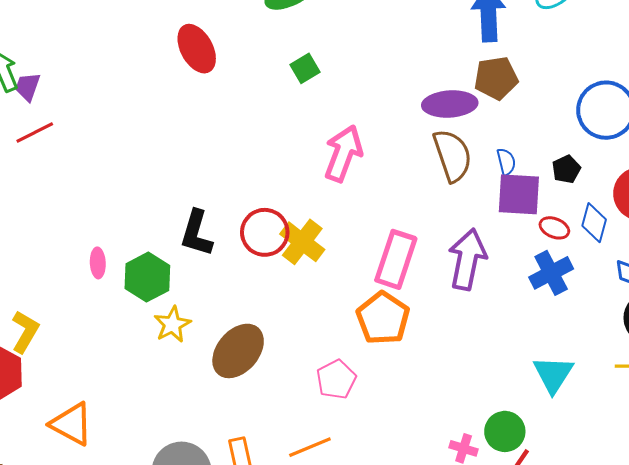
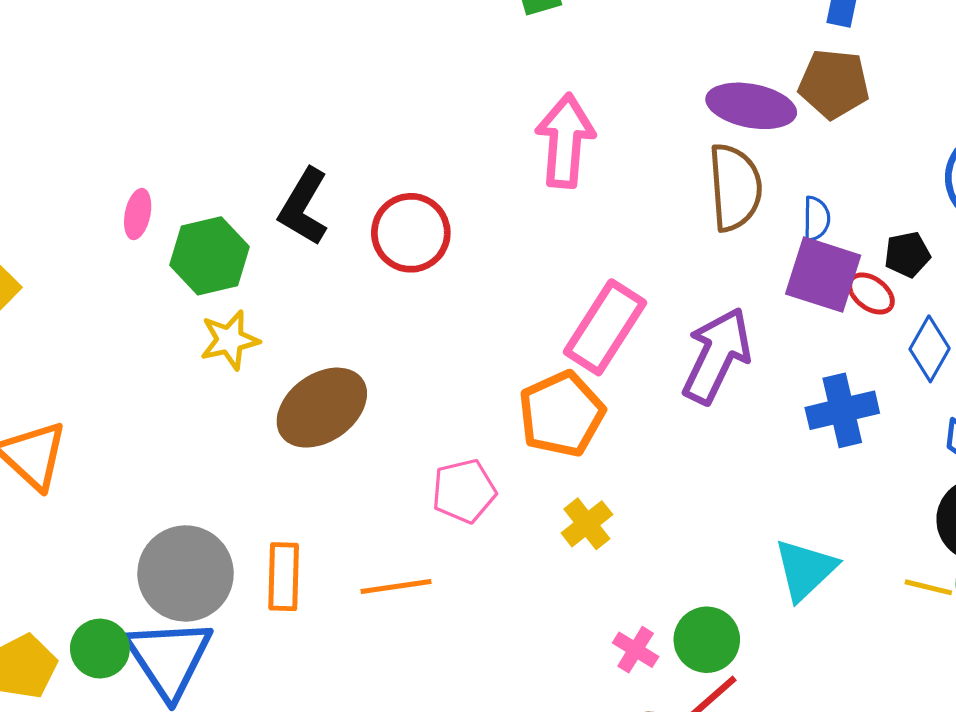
pink arrow: (343, 153) -> (565, 141), turned -30
red ellipse: (554, 228) -> (871, 293), moved
yellow cross: (302, 242) -> (587, 524), moved, size x0.7

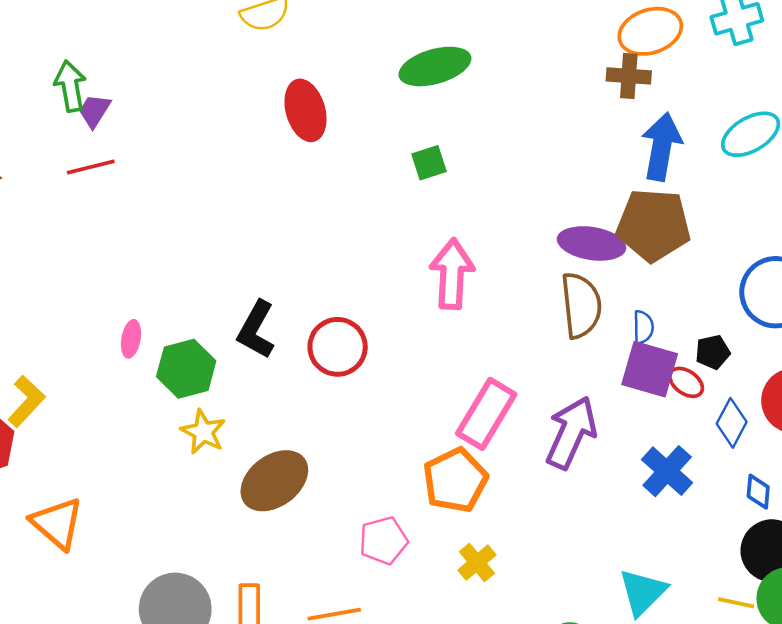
brown pentagon: (834, 84) -> (653, 225), size x1.4
yellow star: (230, 340) -> (203, 432), turned -30
blue cross: (842, 410) -> (667, 471), turned -33

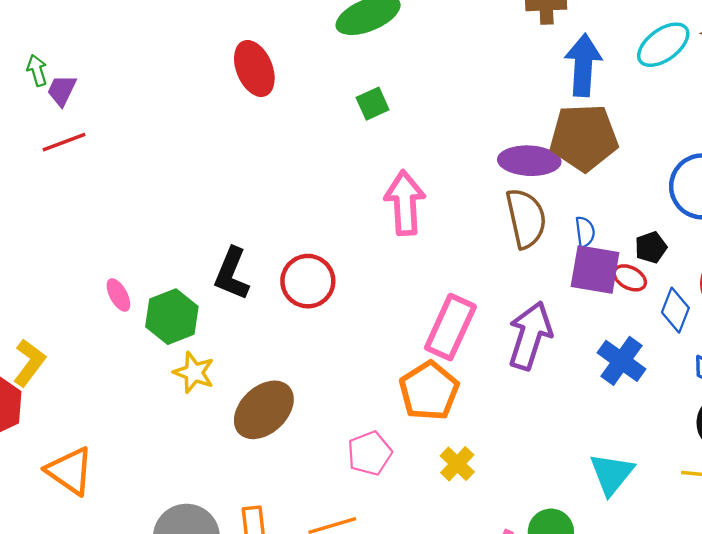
green arrow: (70, 86) -> (37, 70), size x0.7
pink ellipse: (131, 339) -> (118, 295), turned -32

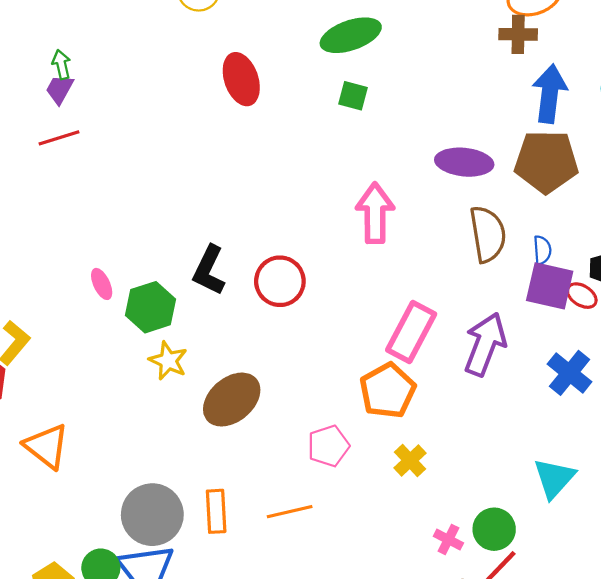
green arrow: (37, 70) -> (61, 65), moved
green square: (373, 104) -> (353, 96), moved, turned 36
purple ellipse: (529, 161) -> (464, 162), moved

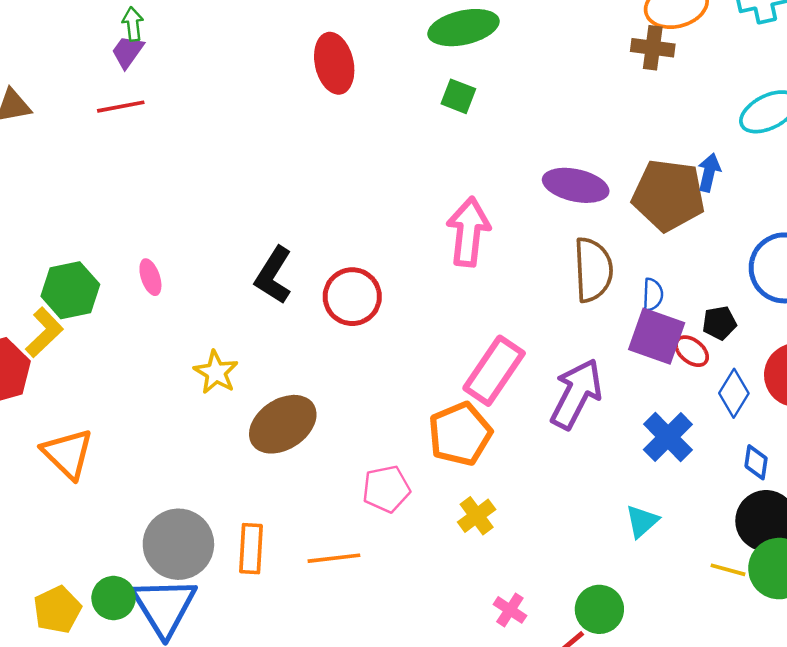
blue arrow: (550, 94) -> (709, 173), moved, size x0.6
green hexagon: (151, 307) -> (70, 290), moved
cyan triangle: (554, 478) -> (642, 521), moved, size x0.7
green circle: (494, 529) -> (599, 609), moved

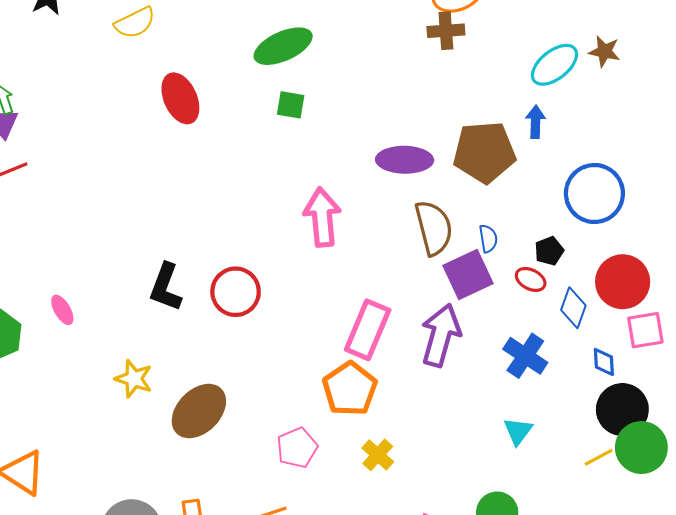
blue arrow: (709, 173) -> (536, 122), moved
purple square: (657, 336) -> (468, 275), moved, turned -33
yellow line: (728, 570) -> (599, 457), turned -32

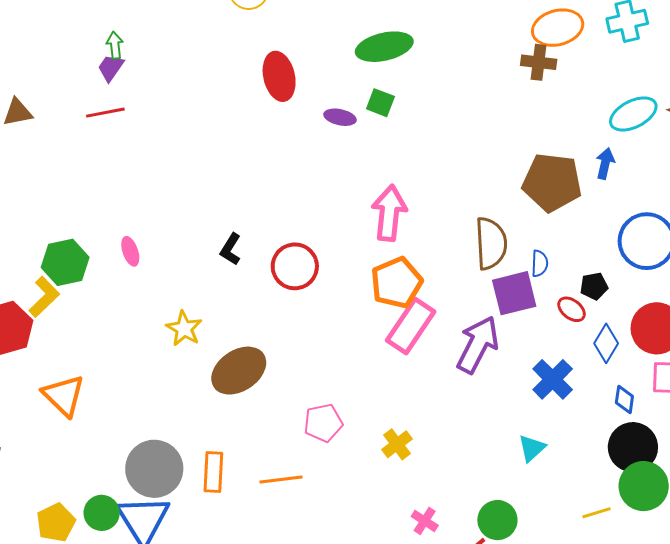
purple ellipse: (405, 160) -> (340, 117), moved, size x0.6
black L-shape: (166, 287) -> (231, 249), size x0.7
orange pentagon: (350, 389) -> (397, 283), moved
yellow line: (599, 457) -> (596, 513), moved

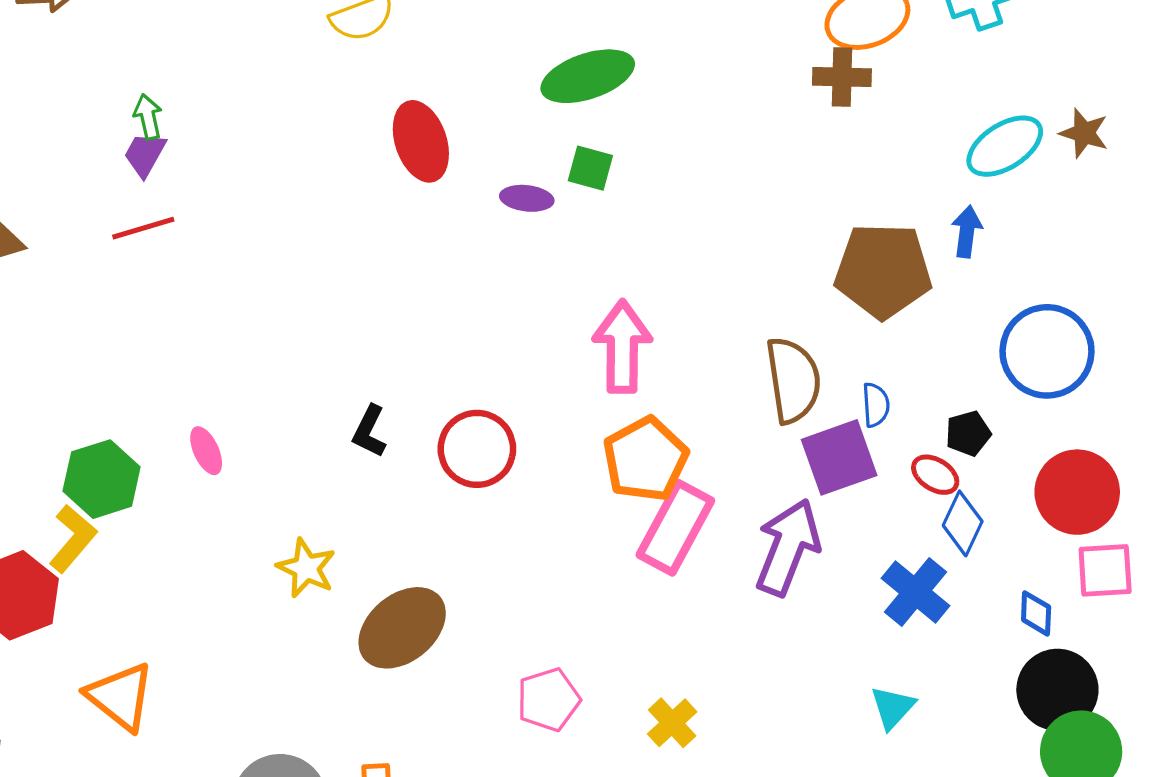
blue diamond: (606, 343) -> (963, 523), moved

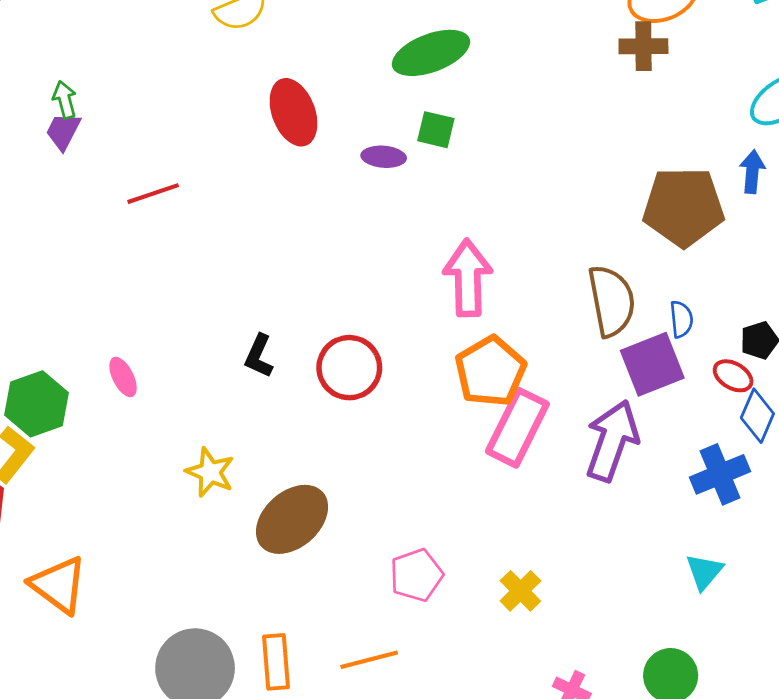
red line: (143, 228) -> (153, 194), moved
blue cross: (916, 592) -> (720, 474), turned 30

